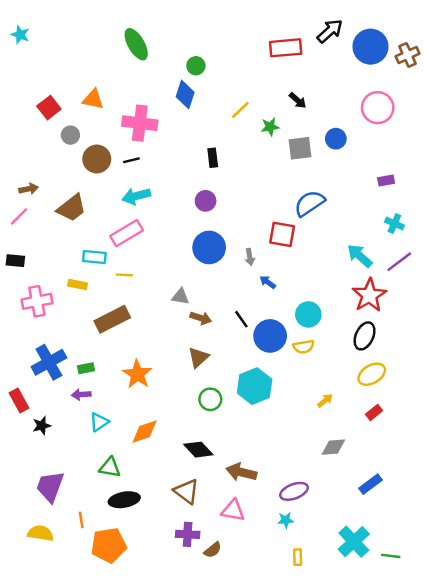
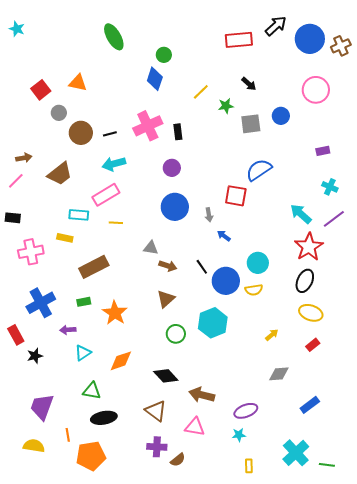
pink cross: (140, 123) -> (148, 126), moved, turned -32
yellow line: (124, 275) -> (116, 223), moved
green rectangle: (86, 368) -> (84, 302), moved
yellow ellipse: (372, 374) -> (311, 313), turned 50

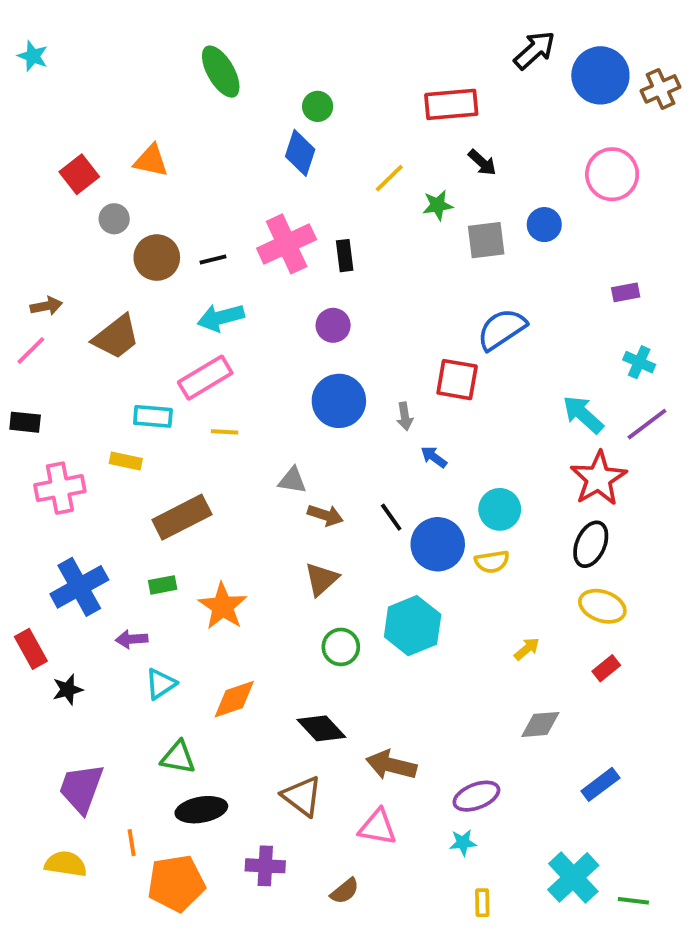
red rectangle: (239, 40) -> (451, 104), moved
purple cross: (157, 447) -> (265, 866), moved

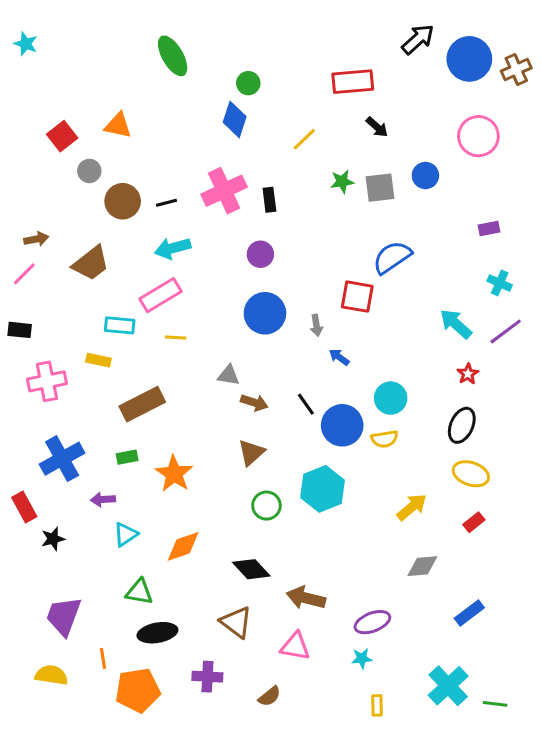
green star: (438, 205) -> (342, 182), moved
red star: (599, 478) -> (468, 374), size x0.5
yellow arrow: (527, 649) -> (412, 507), size x1.5

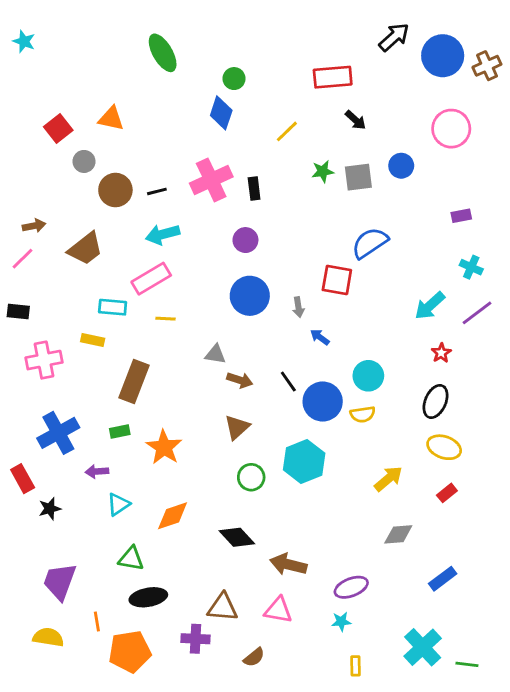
cyan arrow: (456, 324) -> (430, 306), turned -84
brown rectangle: (142, 404) -> (134, 381), turned -42
brown triangle: (236, 622) -> (223, 607), moved, turned -32

